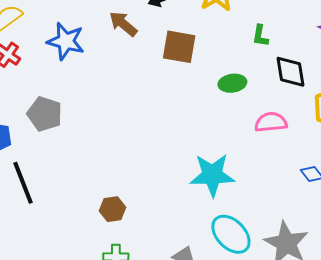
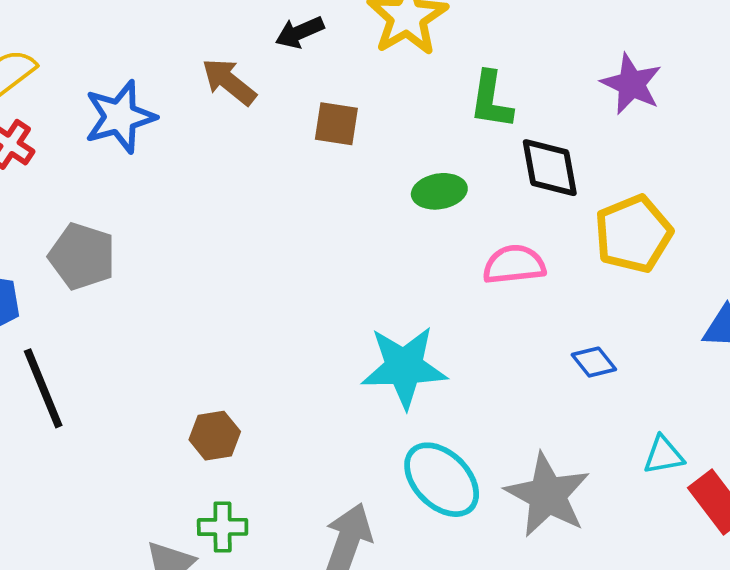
green L-shape: (260, 36) -> (491, 100), size x1.4
blue star: (66, 41) -> (120, 117), turned -30
brown square: (179, 47) -> (336, 124), size x0.7

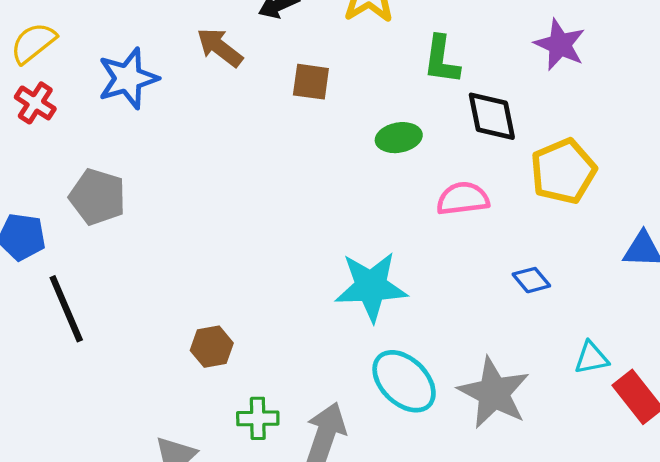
green cross: (223, 527) -> (258, 418), moved

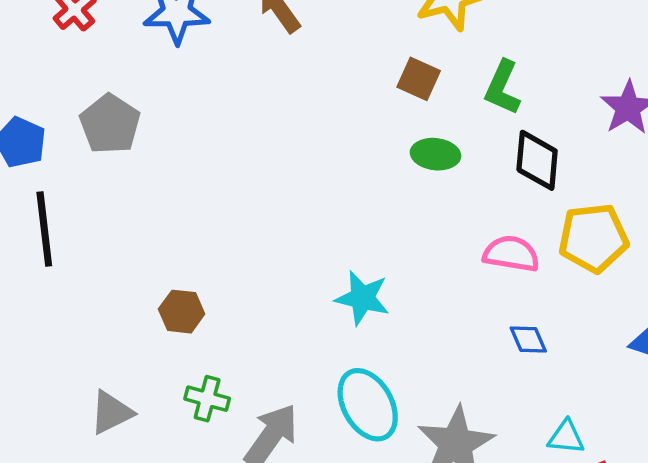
brown square: (311, 82) -> (419, 79), moved
pink semicircle: (463, 199) -> (511, 254), moved
cyan star: (371, 287) -> (362, 298), size x0.7

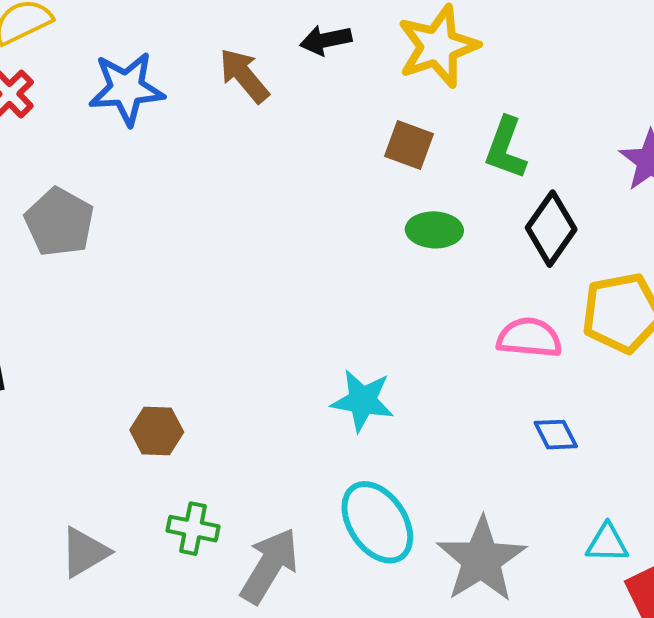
black diamond: (537, 160) -> (551, 229), turned 34

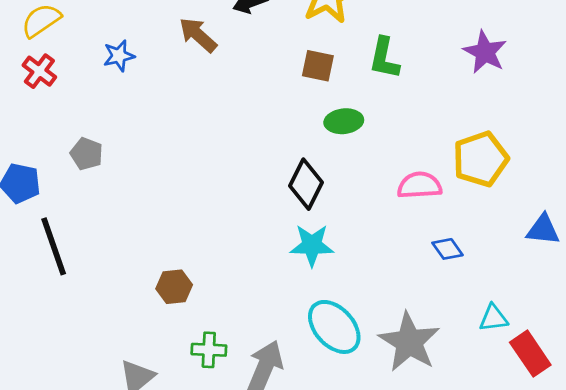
blue star: (126, 89) -> (119, 56), size x0.6
gray pentagon: (59, 222) -> (86, 154), size x0.7
black diamond: (551, 229) -> (306, 184), moved

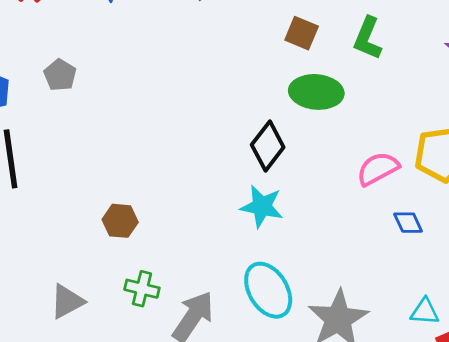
green ellipse: (344, 121) -> (316, 92), size x1.4
pink semicircle: (420, 185) -> (378, 169), turned -36
blue diamond: (447, 249) -> (408, 223), moved

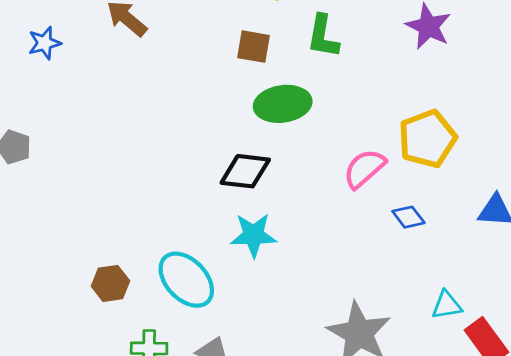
black diamond: (268, 146) -> (245, 171), turned 72
cyan ellipse: (268, 290) -> (186, 280), moved

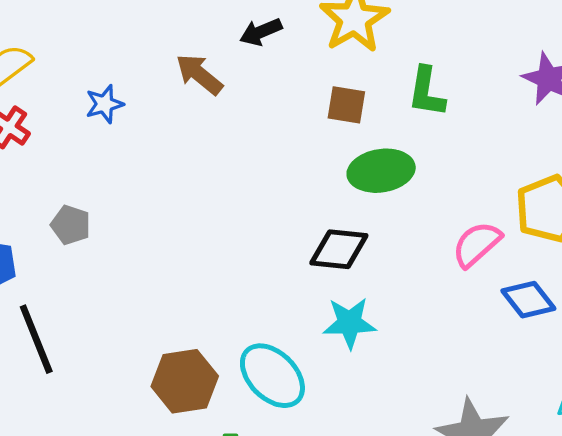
blue diamond: (408, 217) -> (528, 300), size x1.4
brown hexagon: (110, 283) -> (185, 381), size x1.5

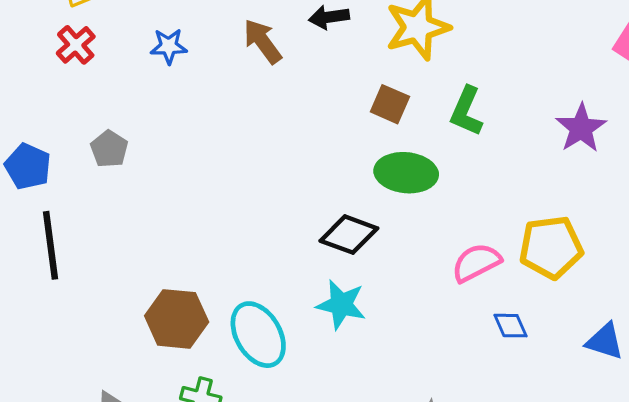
blue diamond: (528, 300) -> (511, 326), size x0.7

